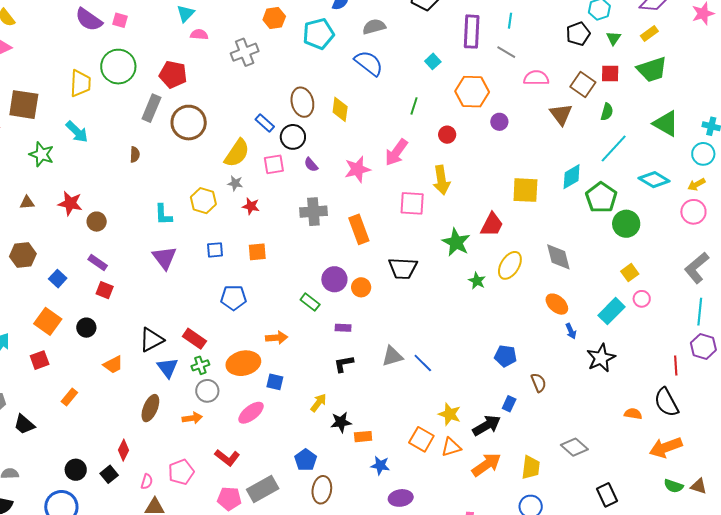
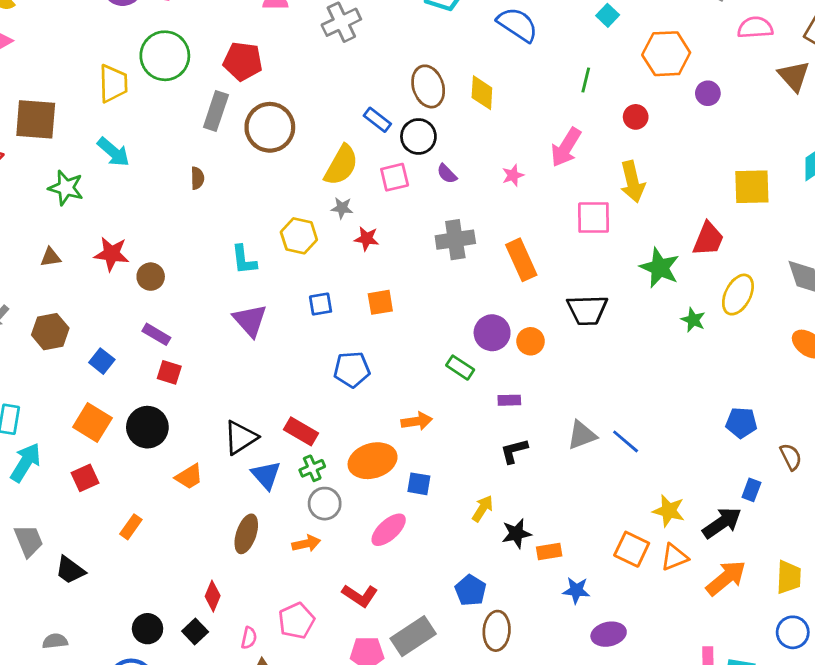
pink star: (357, 169) -> (513, 175), size x0.6
black circle: (86, 328) -> (147, 427), size x1.5

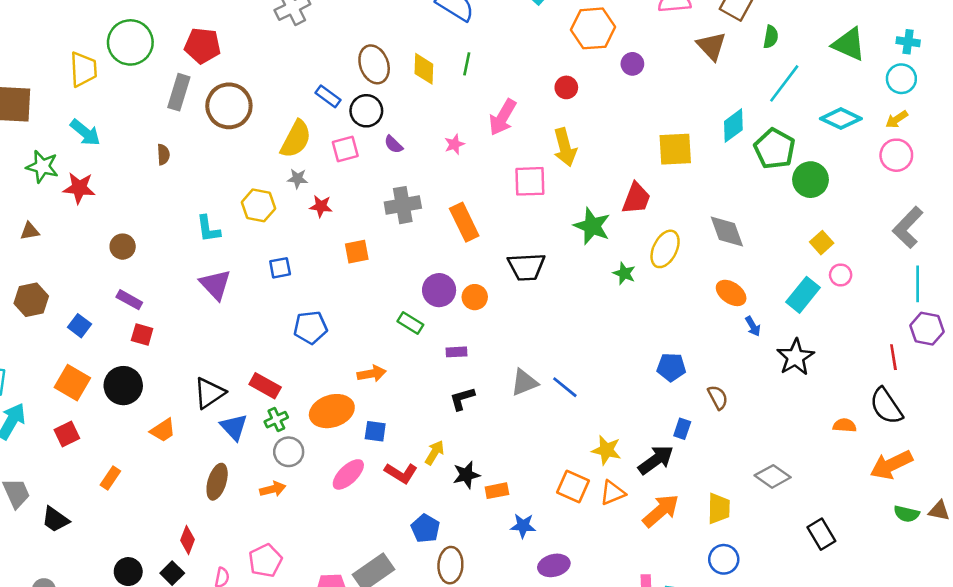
green line: (586, 80) -> (467, 64), moved
red star: (112, 254) -> (79, 188), moved
orange square: (380, 302) -> (357, 252), moved
red L-shape: (360, 596) -> (401, 473), moved

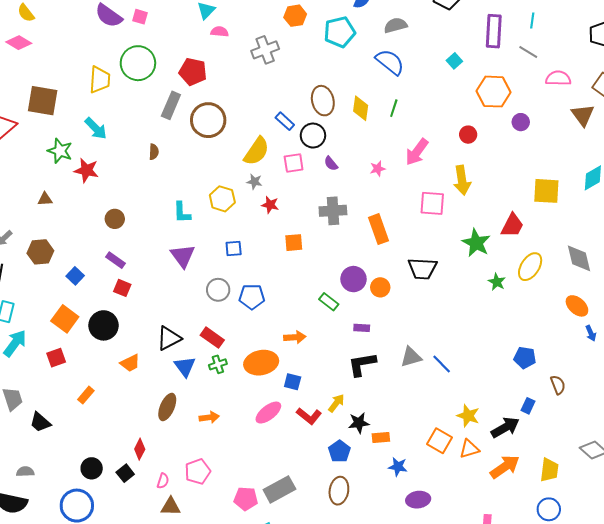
black L-shape: (462, 399) -> (362, 364), size x1.4
gray circle: (289, 452) -> (218, 290), moved
blue pentagon: (425, 528) -> (339, 451), moved

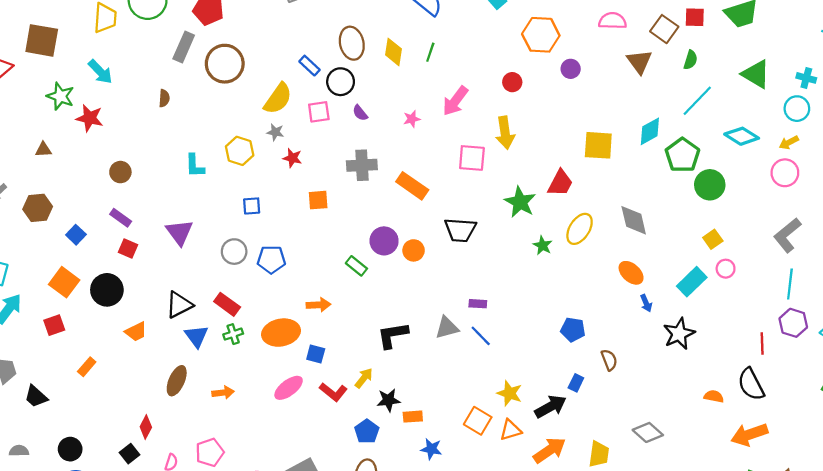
orange rectangle: (378, 229) -> (412, 186), turned -36
purple triangle: (183, 256) -> (180, 232), moved
purple rectangle: (362, 328) -> (478, 304), moved
black circle: (92, 468) -> (70, 449), moved

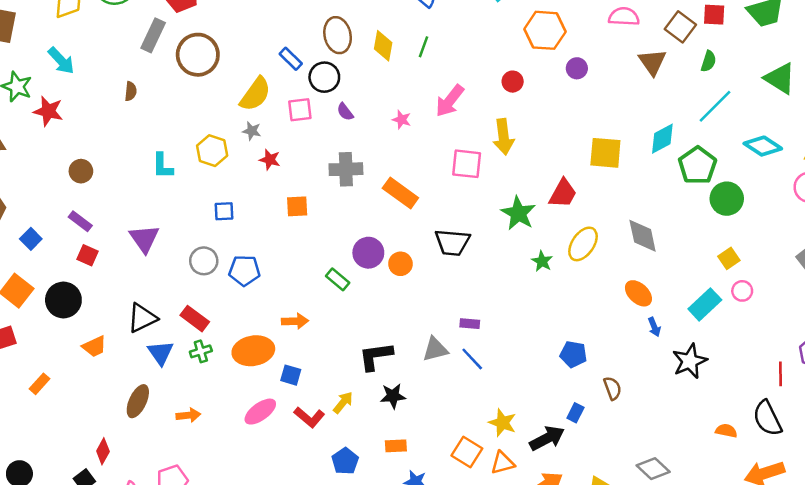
pink star: (412, 119) -> (402, 120), turned 30
black star: (388, 400) -> (393, 396), moved

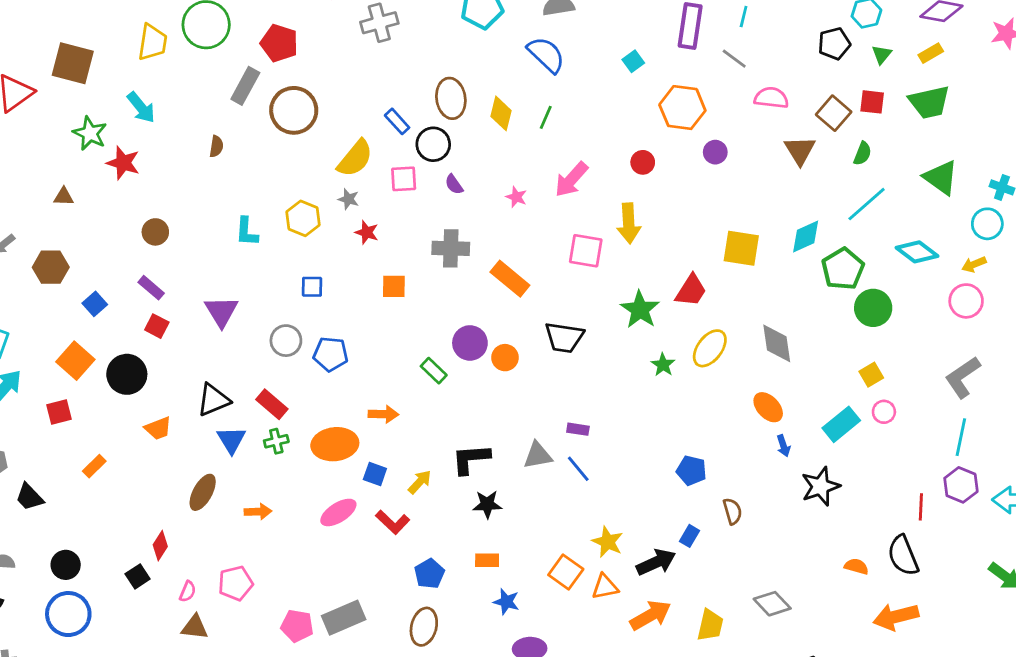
yellow arrow: (343, 403) -> (420, 482), moved

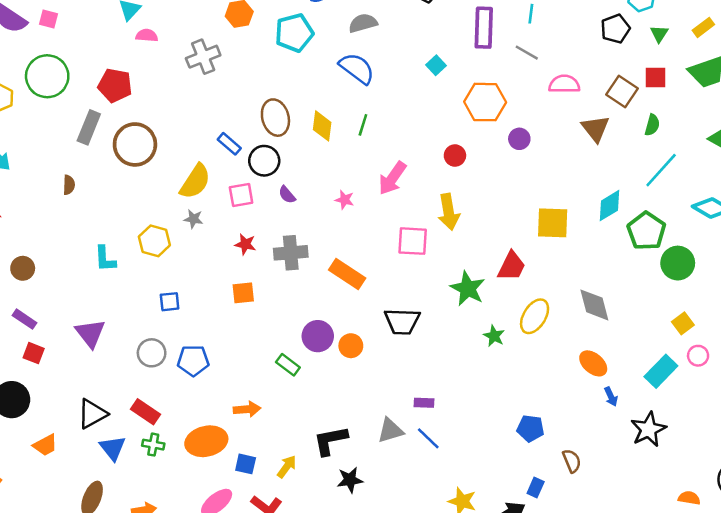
red star: (367, 232) -> (245, 244), moved
green cross: (276, 441) -> (153, 445), turned 30

